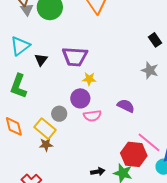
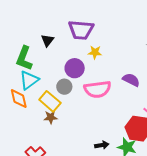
cyan triangle: (20, 46) -> (29, 80), moved
black triangle: (41, 60) -> (47, 40), moved
purple circle: (80, 98) -> (75, 68), moved
pink semicircle: (92, 116) -> (97, 89), size x1.5

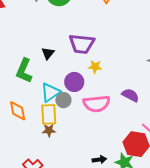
cyan triangle: (29, 80) -> (50, 92), moved
yellow rectangle: (50, 101) -> (49, 114), turned 45

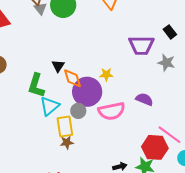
purple trapezoid: (82, 44) -> (141, 45), moved
purple circle: (74, 82) -> (87, 92), size x1.5
cyan triangle: (50, 92) -> (50, 106), moved
orange diamond: (18, 111) -> (73, 78), moved

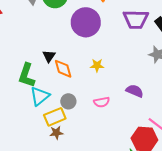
purple trapezoid: (141, 45) -> (136, 19), moved
purple circle: (87, 92) -> (86, 22), moved
pink semicircle: (111, 111) -> (102, 102), size x0.6
yellow rectangle: (65, 126) -> (55, 117), turned 75

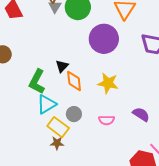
yellow star: (97, 65) -> (108, 83), size x1.5
yellow rectangle: (55, 117) -> (58, 127), turned 50

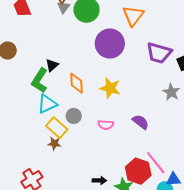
black triangle: (62, 66) -> (52, 65), moved

